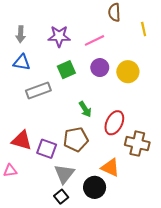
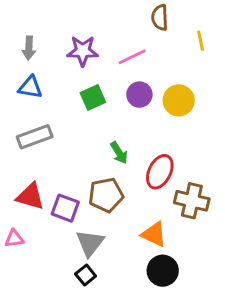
gray rectangle: (38, 90) -> (35, 137), moved
black circle: (95, 187) -> (163, 271), moved

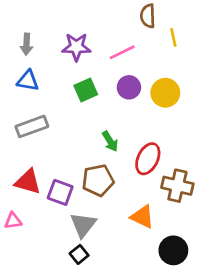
yellow line: (201, 41) -> (173, 37), moved
black circle: (163, 271) -> (173, 250), moved

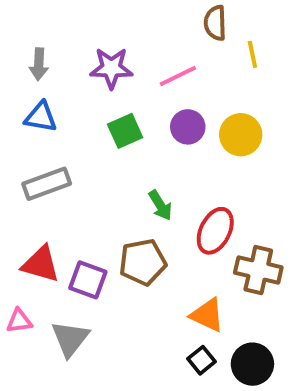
gray triangle: (83, 225) -> (70, 339), moved
black square: (79, 254) -> (201, 360), moved

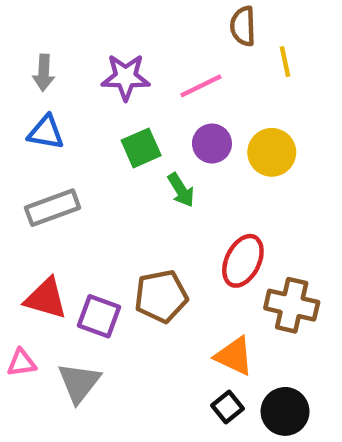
green arrow: (160, 205) -> (181, 190), moved

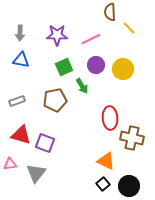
yellow line: (285, 62) -> (129, 28), turned -32
gray rectangle: (53, 208) -> (17, 101), moved, size x0.7
red ellipse: (243, 261) -> (110, 118), turned -30
brown pentagon: (161, 296) -> (55, 100), moved

